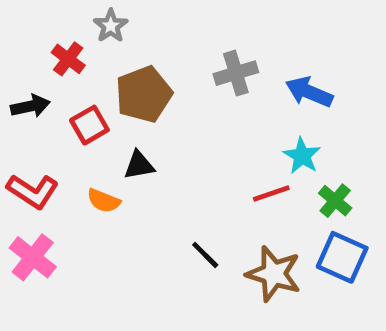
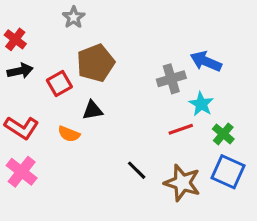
red cross: (68, 59) -> (15, 39), moved
gray cross: (236, 73) -> (171, 79), moved

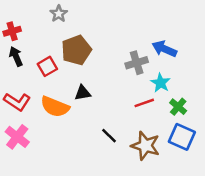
red cross: (15, 39) -> (12, 31), turned 36
black arrow: (20, 71) -> (16, 56), turned -102
black triangle: (92, 110) -> (83, 93), moved
orange semicircle: (69, 134) -> (55, 107), size x1.6

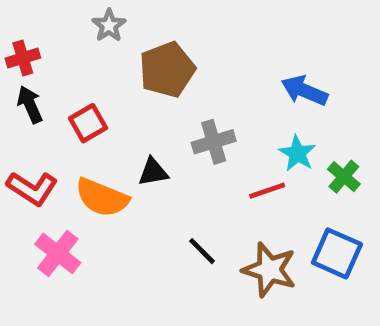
brown pentagon: (76, 50) -> (167, 70), moved
gray cross: (137, 63) -> (214, 142), moved
green cross: (178, 107) -> (344, 177), moved
pink cross: (17, 137) -> (58, 253), moved

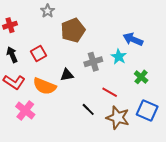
black arrow: (30, 105) -> (12, 55), moved
cyan star: (297, 153) -> (119, 57), moved
green cross: (344, 177) -> (141, 77), moved
red line: (267, 191) -> (110, 92), moved, turned 49

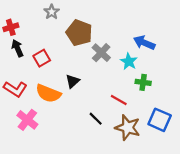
brown pentagon: (73, 30) -> (79, 33), turned -30
black arrow: (12, 55) -> (17, 48), moved
gray cross: (93, 62) -> (101, 53), moved, turned -30
black triangle: (67, 75) -> (73, 81), turned -32
green cross: (141, 77) -> (143, 82), moved, turned -32

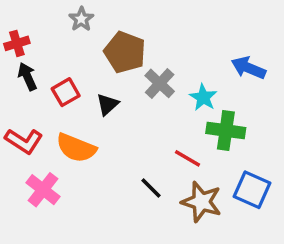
blue arrow: (144, 43) -> (248, 68), moved
black triangle: (73, 81) -> (107, 104), moved
green cross: (143, 82) -> (226, 130), size x1.5

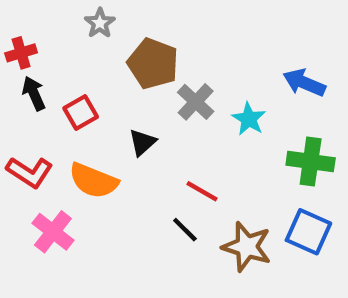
black triangle: (107, 104) -> (142, 142), moved
green cross: (226, 130) -> (311, 161), moved
red line: (188, 158) -> (202, 191), moved

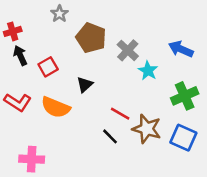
gray cross: (196, 102) -> (128, 50), moved
green cross: (311, 161) -> (185, 96), turned -32
pink cross: (53, 232) -> (32, 159), moved, turned -35
brown star: (247, 247) -> (147, 129), moved

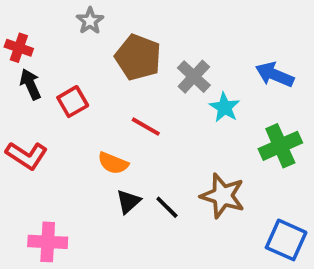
red cross: (13, 31) -> (19, 48), turned 36
black triangle: (85, 85) -> (128, 202), moved
orange semicircle: (56, 107) -> (113, 163), moved, size x0.7
red line: (120, 114) -> (146, 127), moved
blue square: (183, 138) -> (286, 240), moved

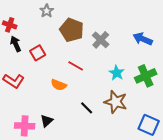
cyan star: (225, 107) -> (117, 73), moved
black triangle: (128, 202) -> (47, 121), moved

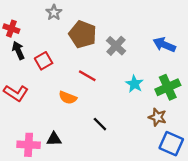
brown star: (116, 102) -> (157, 117), moved, size x0.7
black triangle: (47, 121) -> (54, 139), turned 40

